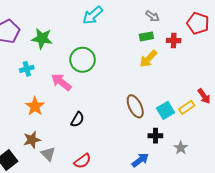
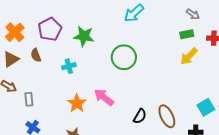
pink arrow: (61, 82) -> (104, 97), moved
brown ellipse: (135, 106) -> (167, 116), moved
black semicircle: (77, 119) -> (140, 116), moved

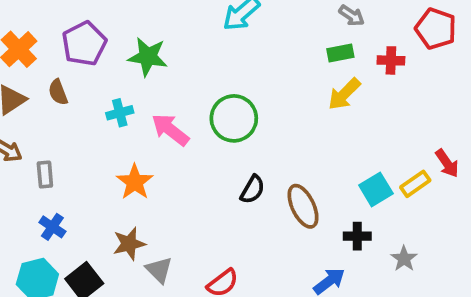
green circle: (124, 57) -> (234, 118), moved
pink arrow: (104, 97) -> (170, 130), moved
black semicircle: (140, 116) -> (253, 189), moved

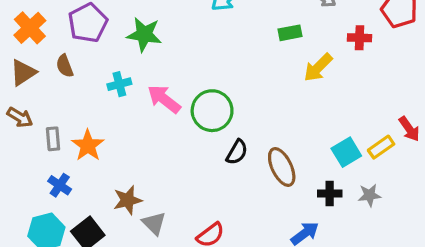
green rectangle: (340, 53) -> (290, 33), moved
green circle: (234, 118) -> (212, 111), moved
orange star: (135, 182) -> (88, 145), moved
gray star: (404, 259) -> (369, 195), moved, turned 30

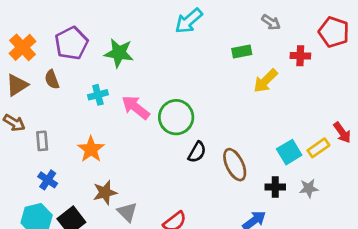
orange star: (88, 145) -> (91, 149), moved

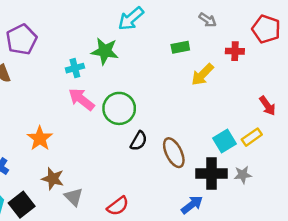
green star: (119, 53) -> (105, 51), moved
cyan cross: (98, 95) -> (75, 68), moved
red arrow: (342, 133) -> (267, 106), moved
black cross: (275, 187) -> (212, 173), size x1.6
brown star: (105, 193) -> (53, 179), turned 30

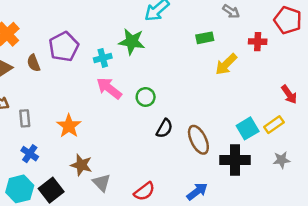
purple pentagon: (22, 39) -> (64, 47), moved
green circle: (119, 108) -> (146, 97), size x0.6
gray star: (243, 175) -> (282, 160), moved
blue arrow: (192, 205) -> (197, 191), moved

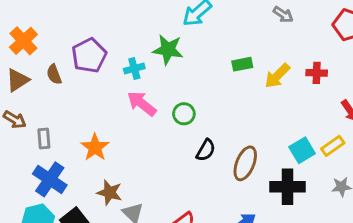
green rectangle: (205, 38) -> (242, 64), moved
red cross: (258, 42) -> (317, 73), moved
brown ellipse: (198, 140) -> (245, 163), turned 48
blue cross: (30, 154) -> (50, 179), size x1.6

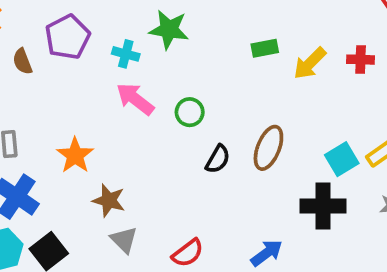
cyan cross: (134, 69) -> (126, 54), turned 30
brown ellipse: (245, 163) -> (268, 148), moved
brown star: (110, 193) -> (109, 200), moved

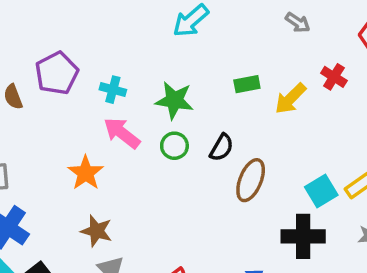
green star: (169, 29) -> (174, 100), moved
red cross: (361, 60) -> (334, 77), moved, turned 30
orange star: (75, 155) -> (86, 173), moved
black semicircle: (218, 159) -> (222, 148), moved

